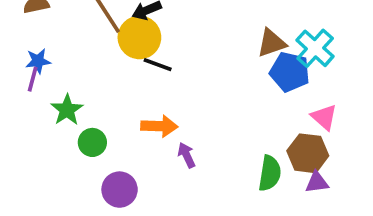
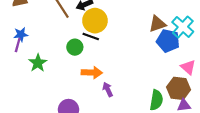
yellow circle: (139, 37) -> (95, 21), moved
green circle: (92, 142) -> (75, 47), moved

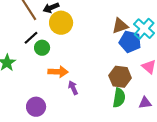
black line: (91, 37) -> (31, 38), moved, turned -63
brown hexagon: (179, 88) -> (120, 77), moved

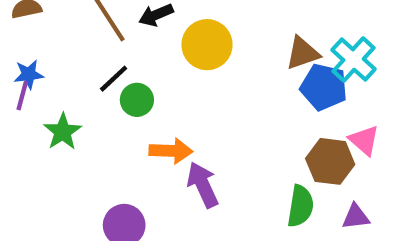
yellow circle: (61, 23) -> (207, 45), moved
brown hexagon: (120, 77) -> (330, 161), moved
purple arrow: (73, 88) -> (203, 185), size x1.5

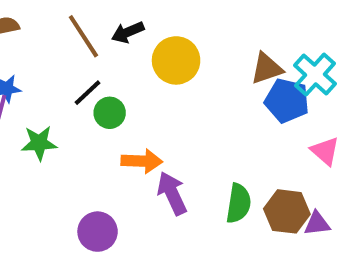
green star: (63, 132) -> (39, 143), turned 30
brown hexagon: (330, 161) -> (287, 211), moved
green semicircle: (300, 206) -> (238, 203), moved

